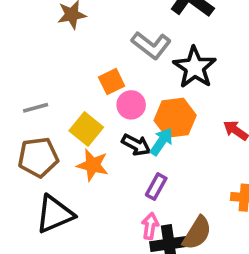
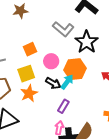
orange square: (112, 82) -> (30, 49), moved
yellow square: (86, 129) -> (26, 74), turned 30
orange star: (93, 165) -> (29, 93), turned 30

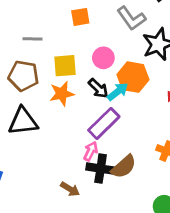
orange square: (30, 49) -> (80, 17), moved
purple rectangle: (63, 106) -> (104, 123), size x1.6

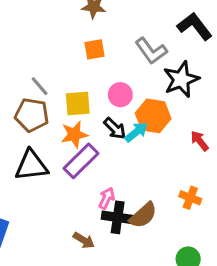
gray line: (32, 39) -> (40, 86), moved, turned 48
purple rectangle: (104, 123) -> (81, 161), moved

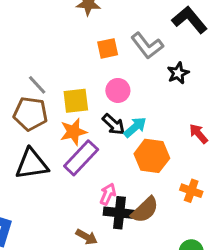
orange square: (95, 49) -> (108, 48), moved
black star: (181, 79) -> (178, 73), size x0.6
orange hexagon: (153, 116) -> (152, 156), moved

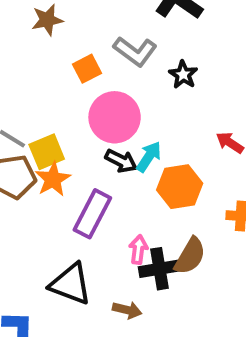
pink circle: (118, 90) -> (115, 117), size x1.6
yellow square: (76, 101) -> (47, 152), moved
orange star: (73, 132) -> (53, 179), moved
black triangle: (32, 164) -> (71, 284), moved, turned 45

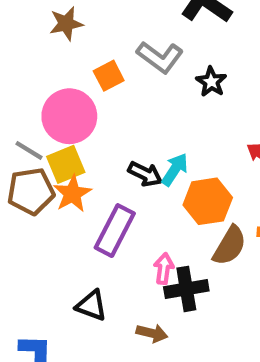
pink circle: (115, 117) -> (69, 116), moved
brown semicircle: (190, 256) -> (230, 246), moved
black triangle: (71, 284) -> (91, 305), size x0.7

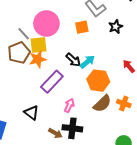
orange square: (109, 76) -> (82, 27), moved
brown pentagon: (31, 191) -> (19, 53), turned -30
black cross: (186, 289) -> (72, 128), moved

